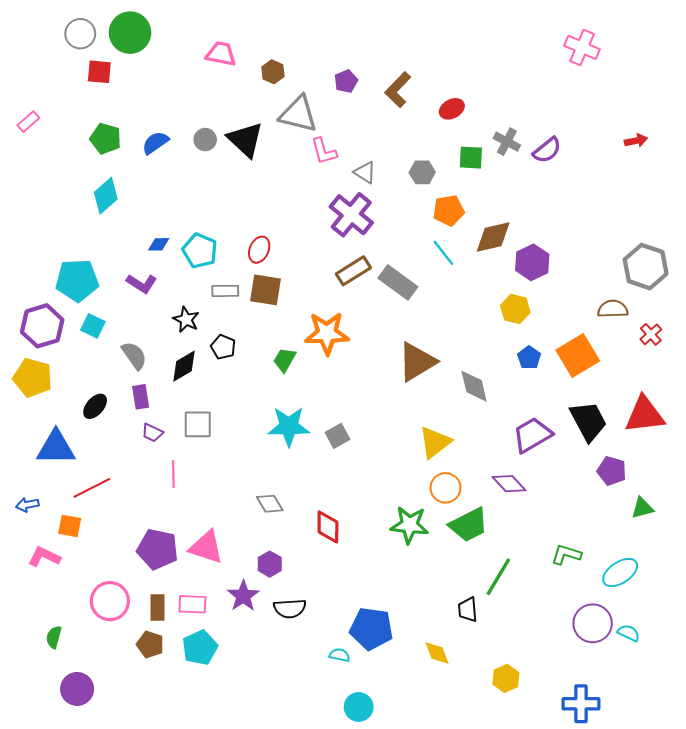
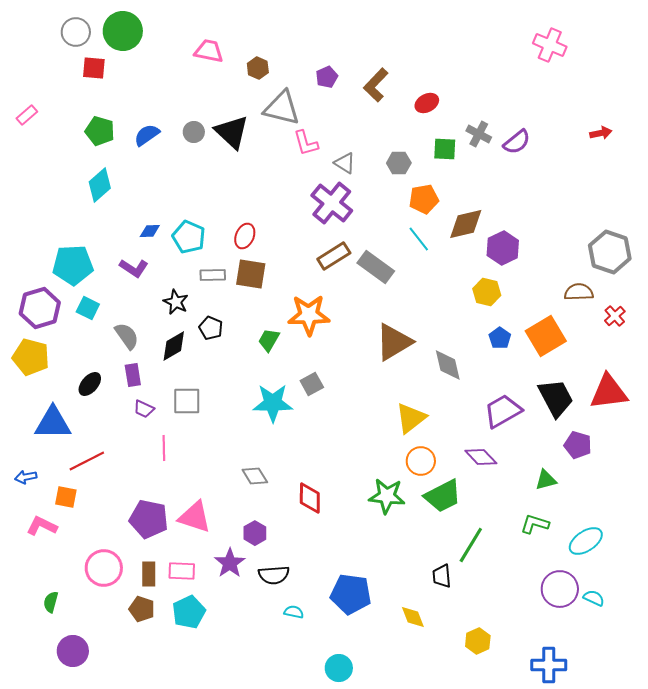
gray square: (337, 436) -> (312, 384), moved
green triangle: (642, 508) -> (546, 480), moved
cyan semicircle: (340, 655) -> (294, 612), moved

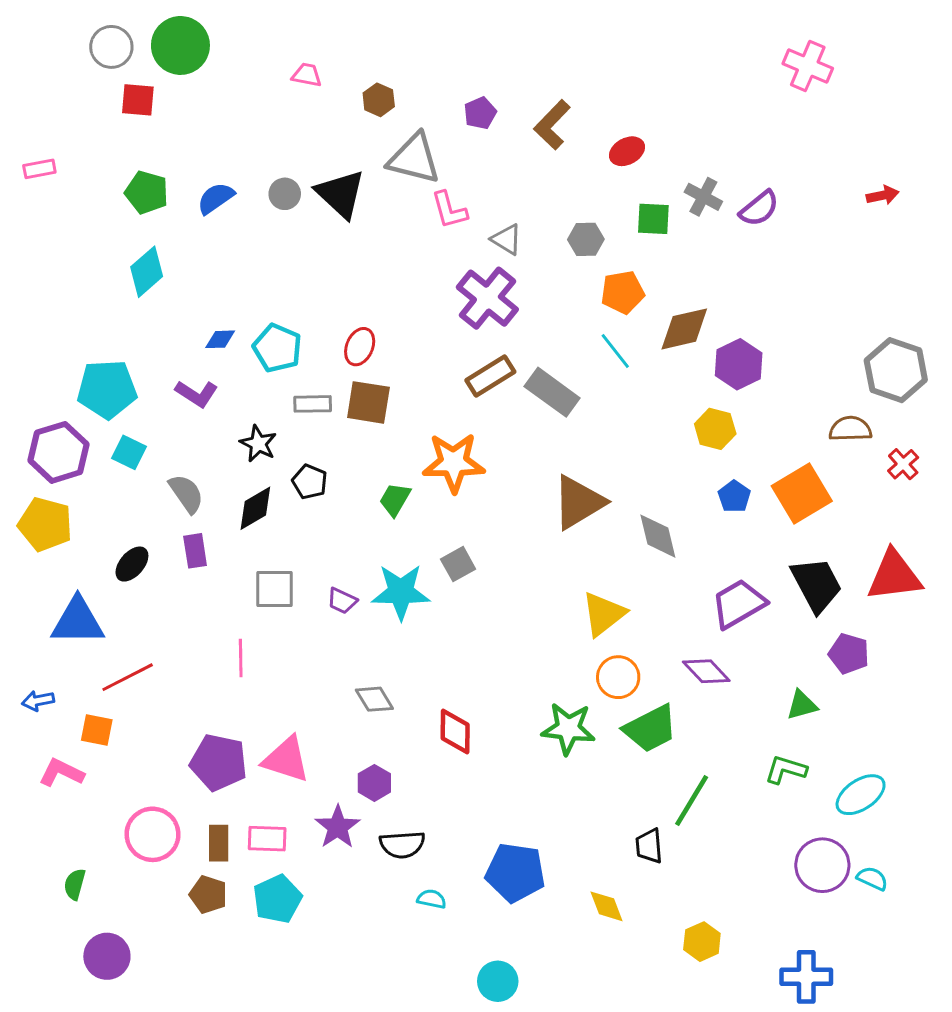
pink trapezoid: (209, 51) -> (307, 75), size x0.7
pink rectangle: (27, 115) -> (39, 169), turned 30
purple trapezoid: (144, 409) -> (342, 601), moved

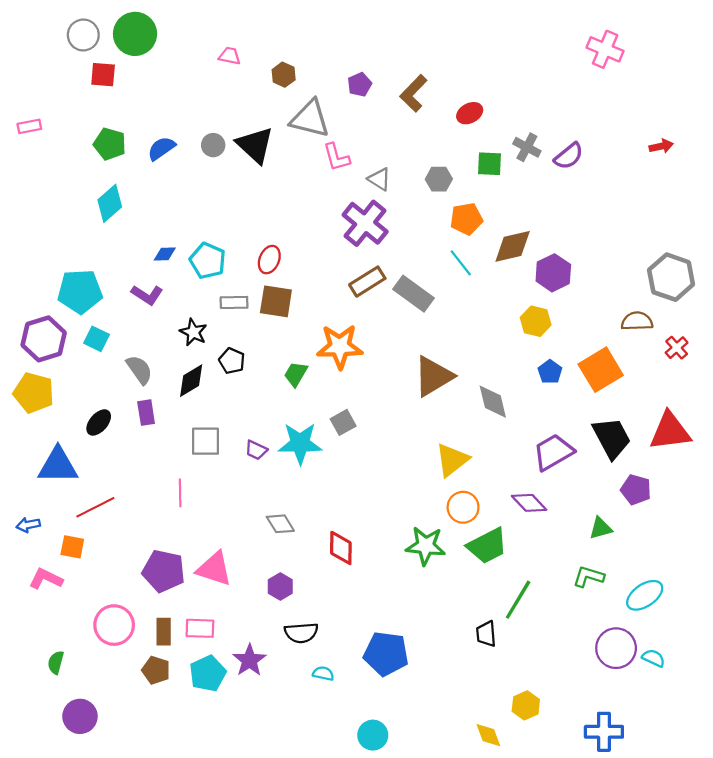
purple star: (338, 827) -> (249, 660), moved
yellow diamond: (606, 906) -> (488, 735), moved

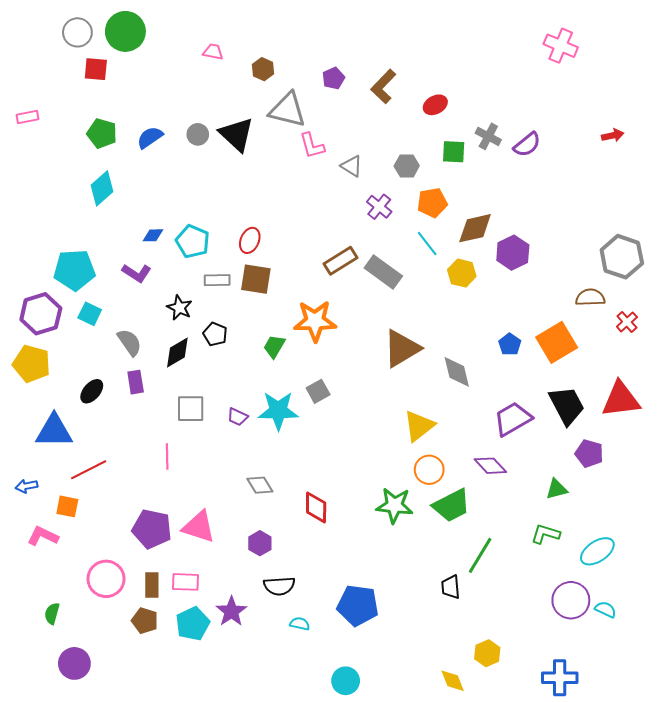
purple cross: (365, 223) -> (379, 207), moved, size x0.6
yellow hexagon: (536, 321) -> (462, 273), moved

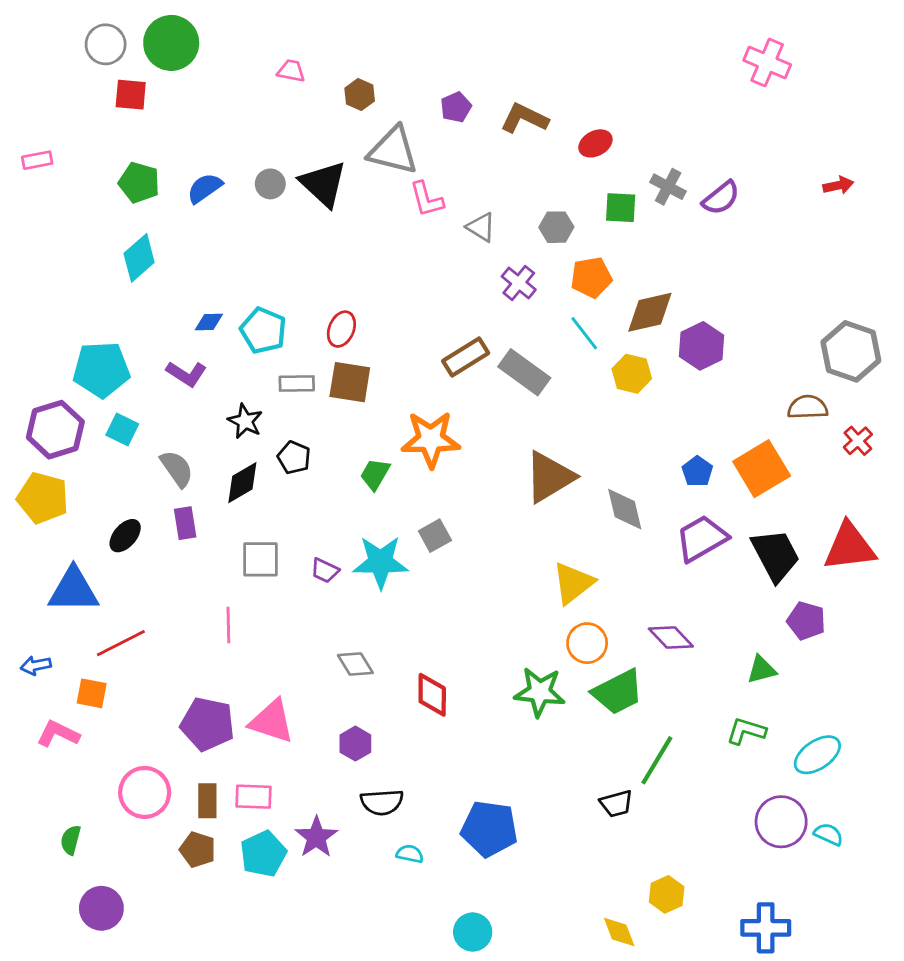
brown L-shape: (383, 86) -> (524, 118), turned 72
purple trapezoid: (513, 419) -> (702, 538), moved
black trapezoid: (451, 587) -> (616, 804), turned -100

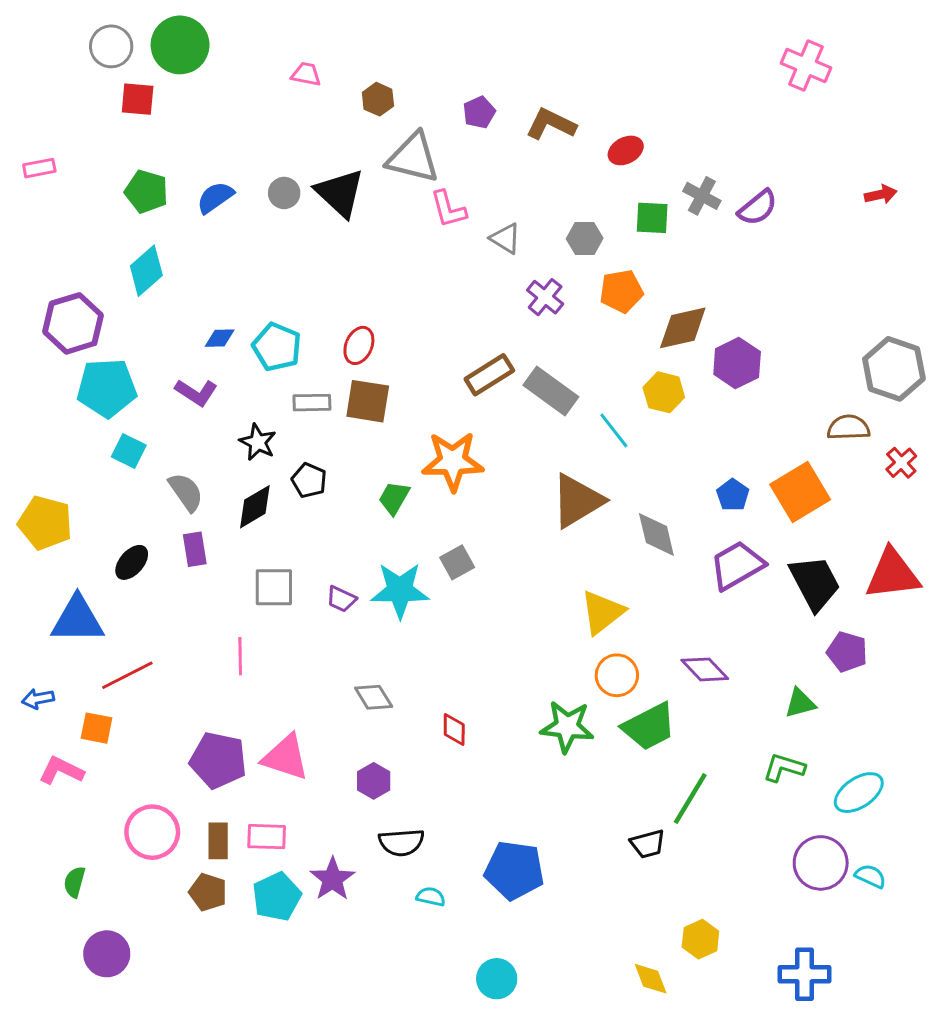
cyan line: (584, 333) -> (614, 430), moved
purple hexagon: (55, 430) -> (73, 323), moved
red diamond: (432, 695) -> (454, 730), size x0.7

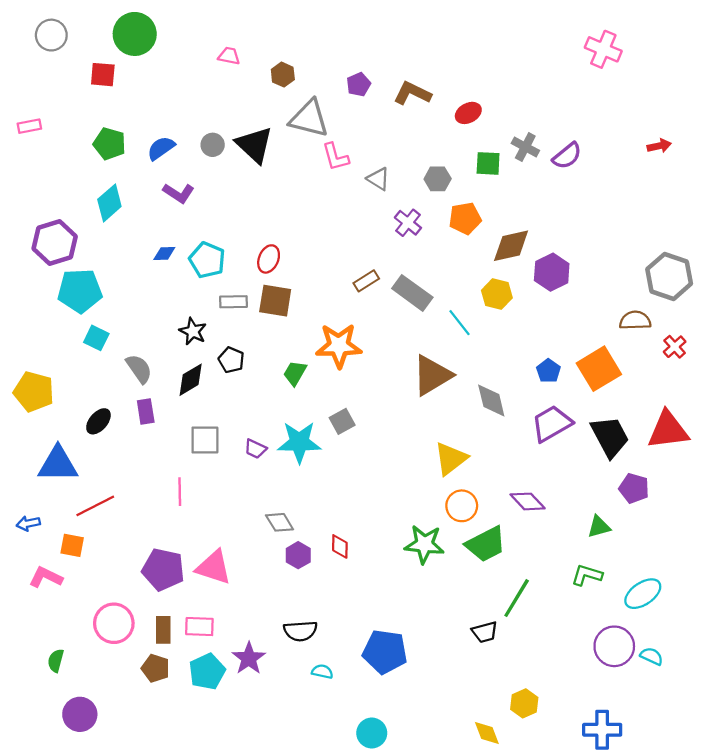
gray circle: (111, 46) -> (51, 35), moved
brown rectangle: (489, 375) -> (366, 281), size x0.7
purple L-shape: (196, 392) -> (179, 193), moved
purple hexagon: (374, 781) -> (298, 555), moved

